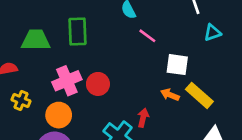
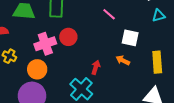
red circle: (98, 84) -> (68, 37), moved
yellow rectangle: (199, 95) -> (157, 62), moved, turned 40
red arrow: (143, 118) -> (96, 67), moved

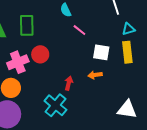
orange arrow: (123, 60) -> (95, 75), turned -32
yellow rectangle: (157, 62) -> (127, 52), moved

